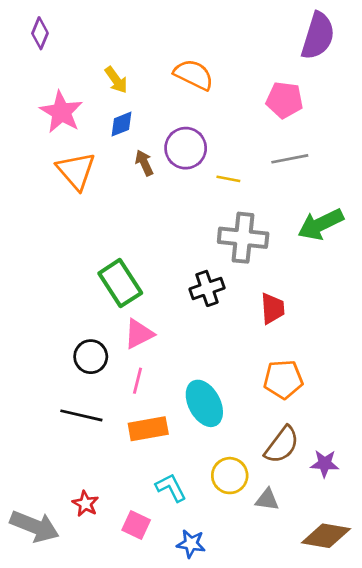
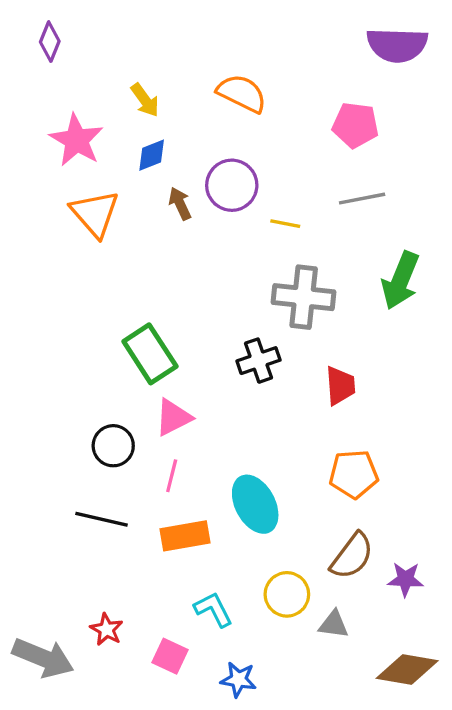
purple semicircle: (318, 36) -> (397, 45), turned 75
green arrow: (321, 224) -> (400, 280), turned -42

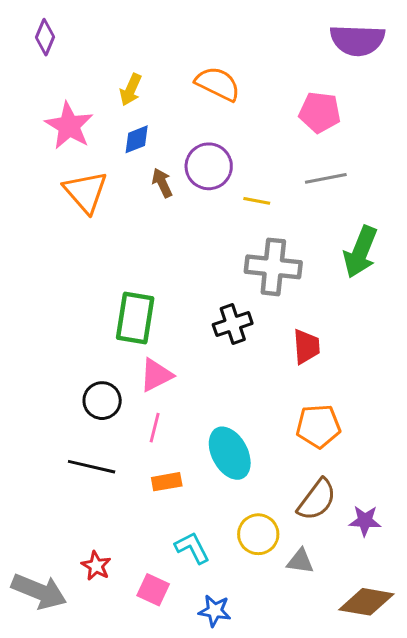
yellow arrow: (145, 100) -> (131, 90), turned 60
green rectangle: (150, 354) -> (135, 318), turned 42
orange rectangle: (185, 536) -> (167, 482), size x0.7

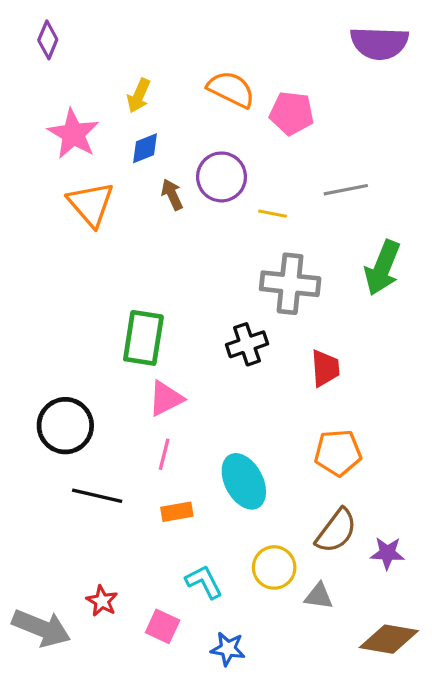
pink pentagon: (320, 112) -> (292, 113), moved
black circle: (102, 401) -> (65, 426), moved, size x1.4

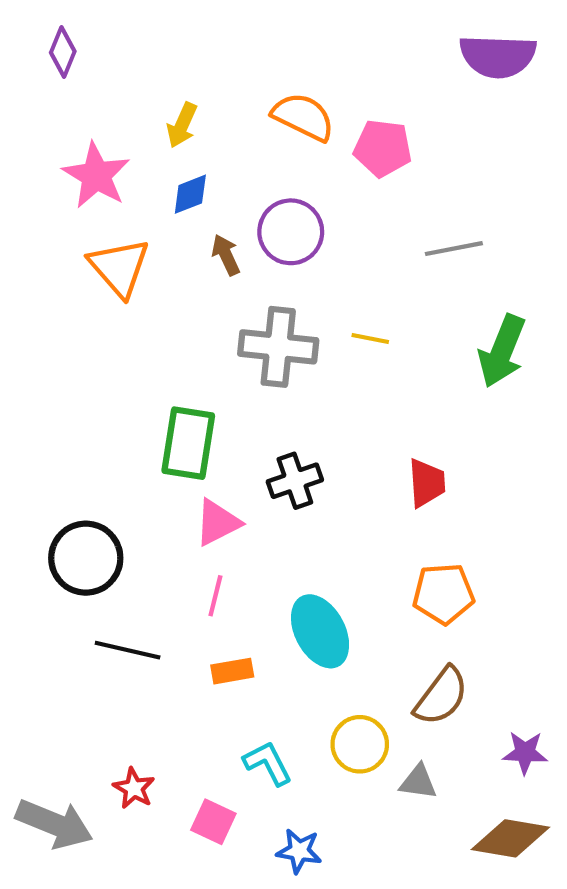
yellow line: (273, 214) -> (370, 339), moved
gray cross: (290, 284) -> (278, 347), moved
black cross: (247, 344) -> (295, 481), moved
purple star: (387, 553) -> (525, 753), moved

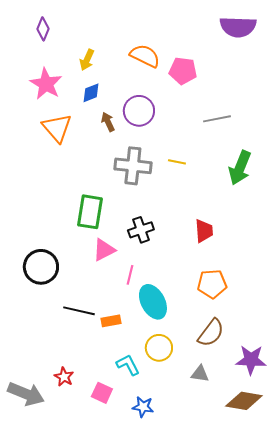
purple diamond: (63, 52) -> (43, 29), moved
pink line: (215, 596) -> (130, 275), moved
black line: (128, 650) -> (79, 311), moved
yellow circle: (360, 744) -> (159, 348), moved
purple star: (525, 753) -> (251, 360), size x1.4

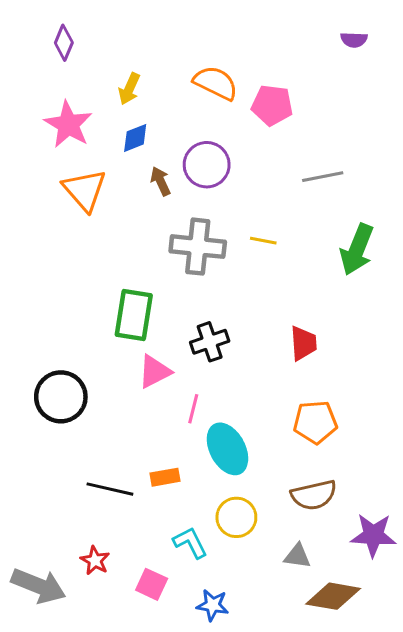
purple semicircle: (238, 27) -> (354, 40), size x0.5
black line: (79, 311) -> (110, 489), moved
brown semicircle: (211, 333) -> (314, 495), turned 40
brown diamond: (244, 401) -> (333, 596), moved

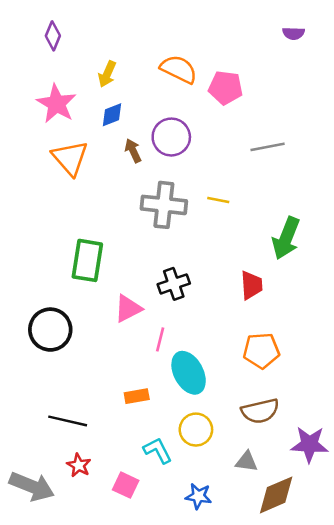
green arrow: (357, 250) -> (286, 238), moved
green rectangle: (134, 315) -> (87, 260), moved
black line: (110, 489) -> (68, 421), moved
brown diamond: (333, 596) -> (276, 495), turned -33
blue star: (213, 605) -> (198, 496), moved

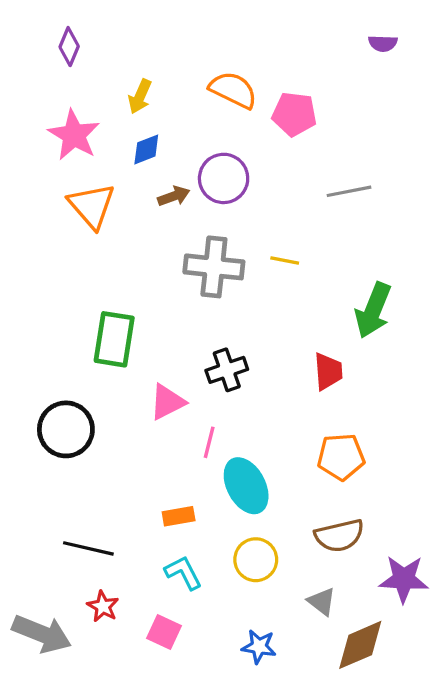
brown arrow: (133, 151) -> (174, 196), turned 95
cyan L-shape: (158, 451) -> (183, 573), moved
gray triangle: (247, 462) -> (322, 602), turned 30

